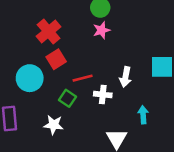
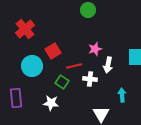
pink star: (101, 30) -> (95, 49), moved
red cross: (49, 32) -> (25, 29), moved

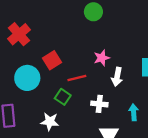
white cross: (90, 79) -> (99, 104), moved

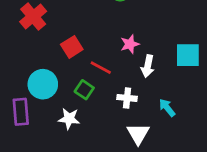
cyan circle: (27, 78) -> (43, 84), moved
red line: (77, 78) -> (101, 68), turned 42
cyan arrow: (134, 112) -> (167, 108), turned -35

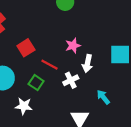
white cross: (127, 98) -> (71, 80), moved, turned -32

